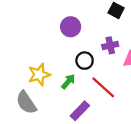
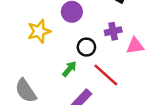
yellow star: (39, 75) -> (39, 31), moved

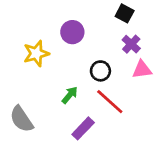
purple cross: (113, 31) -> (131, 44), moved, turned -35
black circle: (86, 47) -> (100, 71), moved

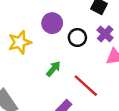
black circle: (100, 71) -> (77, 38), moved
green arrow: (70, 95) -> (53, 69), moved

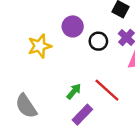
green arrow: (53, 69) -> (74, 91), moved

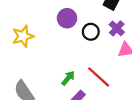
yellow star: (40, 46) -> (23, 36), moved

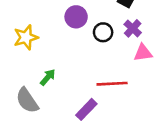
red line: (99, 77) -> (112, 84), turned -45
green arrow: (68, 78) -> (48, 77), moved

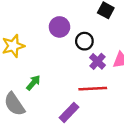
purple cross: (133, 28) -> (97, 61), moved

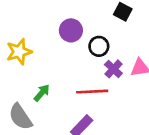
red line: (93, 89) -> (92, 92), moved

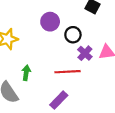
green arrow: (42, 93) -> (26, 73), turned -32

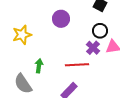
black circle: (73, 35) -> (100, 31), moved

